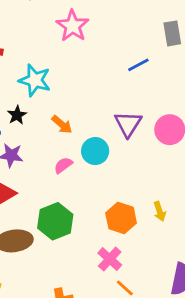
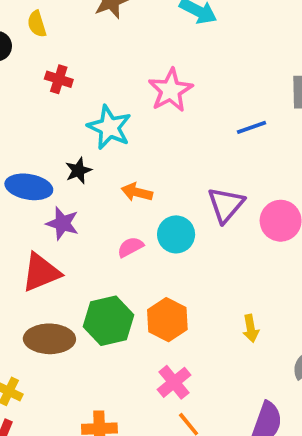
pink star: (73, 26) -> (171, 90), moved
orange arrow: (62, 125) -> (137, 192), turned 145
orange hexagon: (121, 218) -> (167, 320), moved

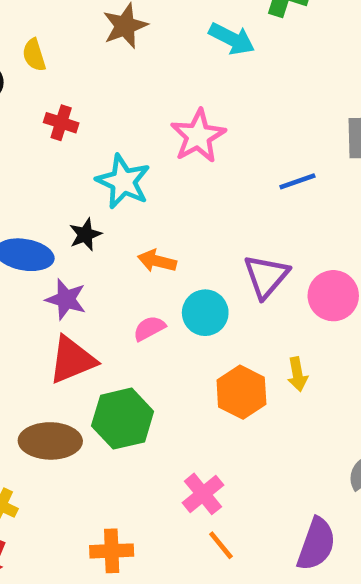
red triangle: (41, 272) -> (72, 360), moved
orange hexagon: (167, 320) -> (241, 392), moved
yellow arrow: (251, 328) -> (297, 374), moved

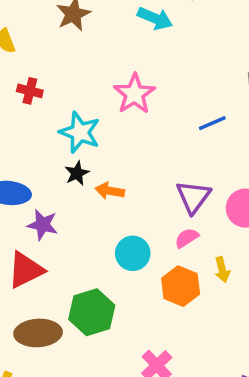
black star: (85, 235) -> (77, 173), moved
cyan circle: (205, 313) -> (133, 253), moved
pink semicircle: (149, 328) -> (187, 238), moved
red triangle: (72, 360) -> (26, 270), moved

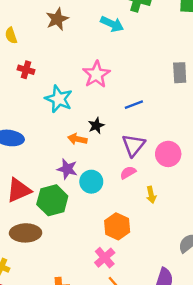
blue line: (212, 123) -> (134, 105), moved
black star: (77, 173) -> (96, 126), moved
purple star: (43, 225) -> (67, 169), moved
orange hexagon: (181, 286) -> (117, 226), moved
green hexagon: (92, 312) -> (52, 200), moved

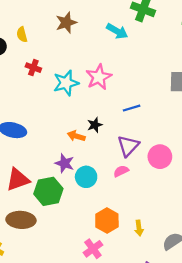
cyan star: (59, 99) -> (66, 83), moved, turned 30
yellow arrow: (151, 195) -> (139, 228), moved

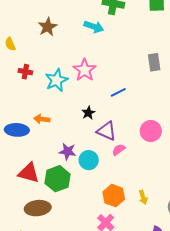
orange arrow: (76, 136) -> (42, 119), moved
purple triangle: (128, 146) -> (107, 131), moved, turned -40
red triangle: (18, 179) -> (29, 173), turned 45

